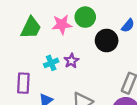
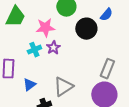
pink star: (62, 25) -> (45, 28), moved

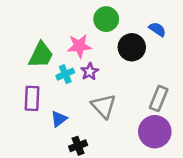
blue semicircle: (106, 15) -> (157, 29), turned -96
green trapezoid: (15, 17) -> (41, 55), moved
gray triangle: (63, 87) -> (104, 106), moved, turned -40

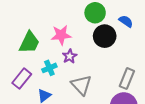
green circle: (106, 19) -> (95, 13), moved
cyan cross: (65, 74) -> (49, 68), moved
purple rectangle: (32, 98) -> (22, 79), turned 36

